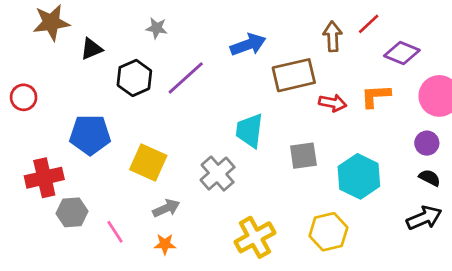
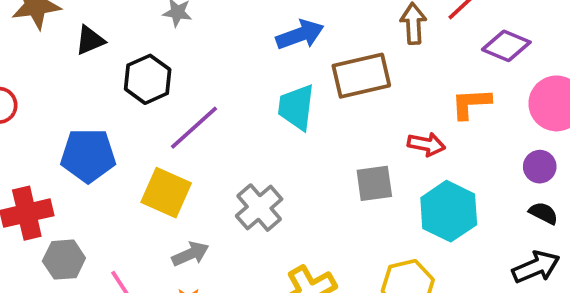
purple line: (186, 78) -> (194, 128), moved
red arrow: (333, 103) -> (426, 144), moved
cyan trapezoid: (249, 131) -> (296, 107), moved

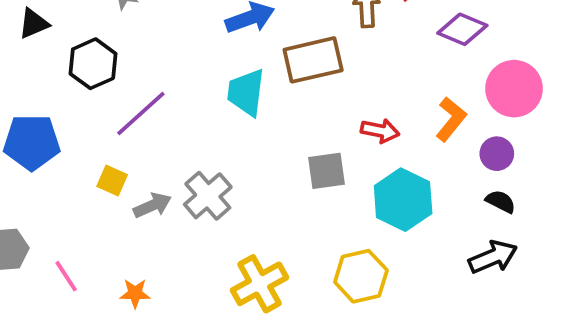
orange L-shape: (471, 103) -> (451, 119), moved, turned 132
yellow square: (166, 193) -> (112, 180), size x0.6
gray arrow: (190, 254) -> (152, 205), moved

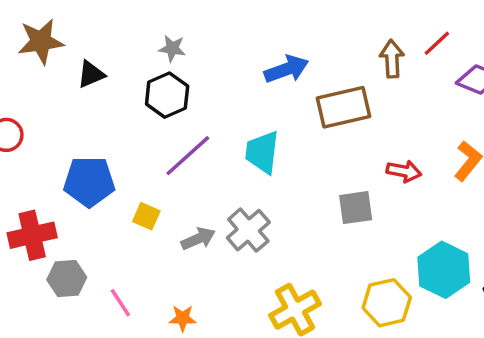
black hexagon: (93, 64) -> (167, 95), moved
cyan trapezoid: (246, 92) -> (262, 152), moved
yellow square: (112, 180) -> (146, 216), moved
cyan hexagon: (403, 200) -> (444, 270), moved

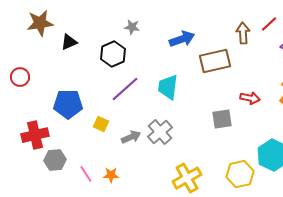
gray star: (172, 48) -> (132, 27), moved
orange star: (183, 318) -> (111, 175), moved

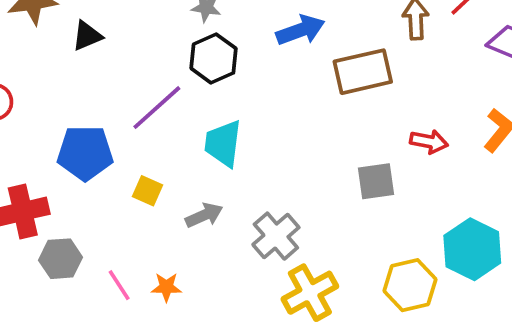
black hexagon: (113, 54) -> (214, 58), moved
cyan trapezoid: (168, 87) -> (223, 143), moved
purple line: (125, 89) -> (157, 108), moved
gray cross: (160, 132) -> (276, 236), moved

